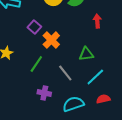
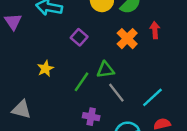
orange cross: (51, 40) -> (127, 39), moved
green triangle: (86, 54) -> (106, 70), moved

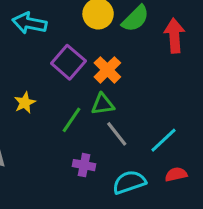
red arrow: (155, 30) -> (174, 36), moved, size x1.5
purple square: (79, 37) -> (68, 62), size x1.5
orange cross: (127, 39) -> (107, 70), moved

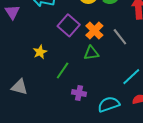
green line: (72, 120) -> (63, 71), moved
gray line: (117, 134) -> (120, 37), moved

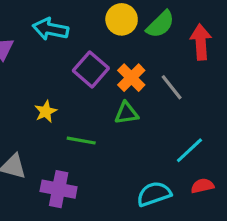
green line: (63, 71) -> (81, 141), turned 66
purple cross: (79, 93) -> (59, 189), moved, size x1.5

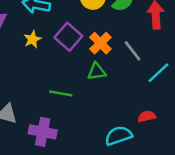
yellow star: (46, 112) -> (32, 39), moved
cyan line: (189, 150) -> (158, 73), moved
red semicircle: (202, 186) -> (147, 116), moved

